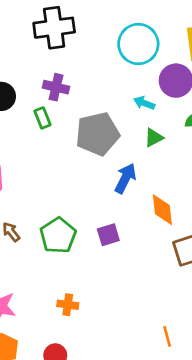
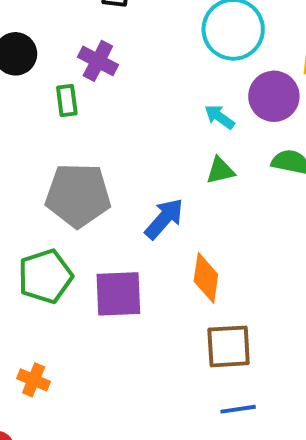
gray pentagon: (97, 134) -> (78, 195), moved
purple square: (108, 235) -> (118, 294), size x1.5

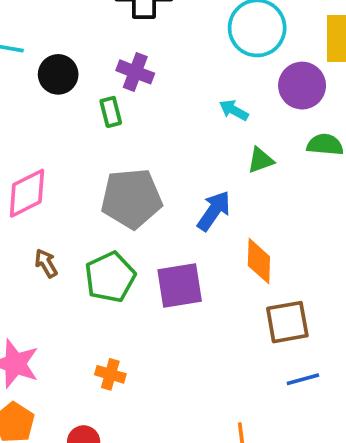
cyan arrow: (220, 117) -> (234, 110), moved

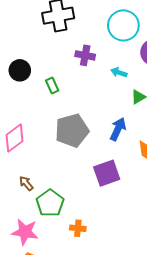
purple cross: (135, 72) -> (85, 55), moved
brown arrow: (46, 263) -> (26, 183), moved
green pentagon: (110, 277) -> (50, 203), moved

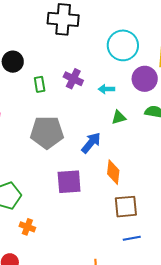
purple cross: (85, 55) -> (73, 79), moved
cyan arrow: (119, 72) -> (106, 89), turned -35

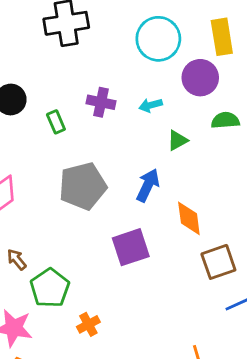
orange cross: (27, 227) -> (88, 324), turned -35

